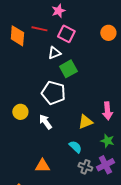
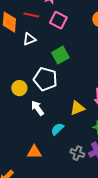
white triangle: (54, 53) -> (29, 39), moved
yellow circle: (20, 112) -> (19, 88), moved
cyan semicircle: (75, 147) -> (57, 129), moved, turned -88

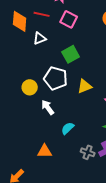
yellow triangle: (77, 108) -> (85, 86), moved

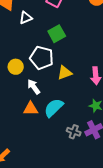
yellow triangle: (85, 86) -> (65, 73), moved
cyan semicircle: (68, 128) -> (54, 108), size x1.5
orange triangle: (45, 151) -> (31, 109), moved

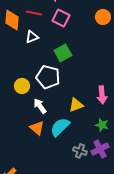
yellow triangle: (65, 73) -> (76, 105), moved
orange triangle: (31, 109) -> (37, 128), turned 42

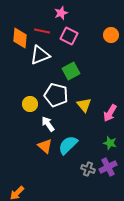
white triangle: (32, 37) -> (40, 55), size x1.5
pink arrow: (102, 95) -> (110, 113), turned 36
yellow triangle: (76, 105) -> (84, 105), moved, turned -49

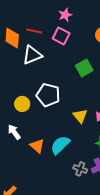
pink star: (61, 13) -> (65, 15), moved
green square: (71, 71) -> (84, 68), moved
yellow triangle: (84, 105) -> (80, 116), moved
white arrow: (48, 124) -> (14, 132), moved

